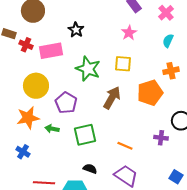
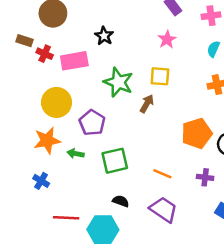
pink cross: (166, 13) -> (211, 16), turned 35
orange pentagon: (150, 93) -> (197, 133), moved
brown arrow: (112, 98) -> (147, 104), moved, size x0.7
purple cross: (161, 138) -> (205, 177), moved

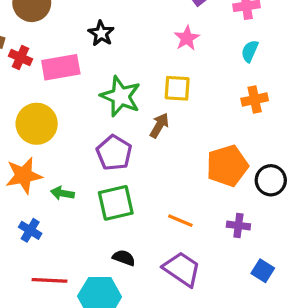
purple pentagon: (92, 123) -> (114, 153), moved
blue cross: (41, 181) -> (30, 230), moved

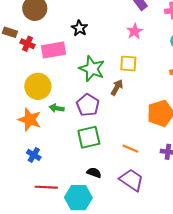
orange star: (24, 175) -> (30, 120), turned 30
green arrow: (62, 193) -> (57, 108), moved

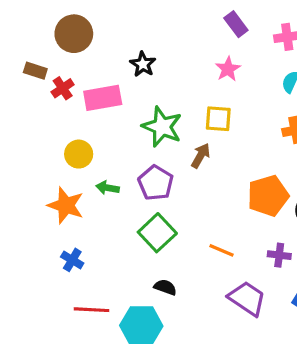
red cross: (28, 44) -> (63, 88), turned 32
yellow circle: (38, 86) -> (79, 154), size x0.7
green square: (89, 137) -> (157, 233), turned -30
purple trapezoid: (131, 180) -> (247, 298), moved

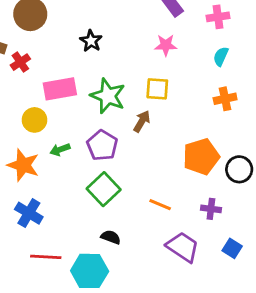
pink star: (228, 69) -> (166, 45), turned 30
pink rectangle: (103, 98) -> (60, 89), moved
green arrow: (108, 188) -> (60, 150), turned -30
blue cross: (72, 260) -> (29, 213), size x1.4

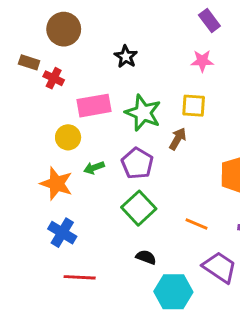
red cross: (20, 62) -> (54, 78), turned -30
cyan hexagon: (90, 271) -> (173, 292), moved

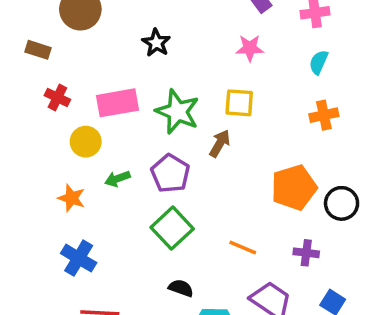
red cross: (54, 78) -> (57, 98), moved
orange star: (56, 184) -> (72, 198), size x0.7

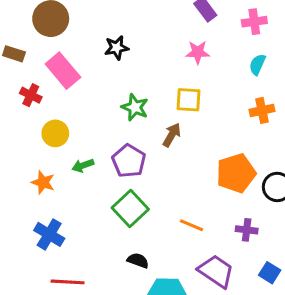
black star: (156, 43) -> (117, 48), turned 30
pink rectangle: (117, 103) -> (63, 71), moved, turned 60
green star: (177, 112) -> (135, 107), size x0.7

